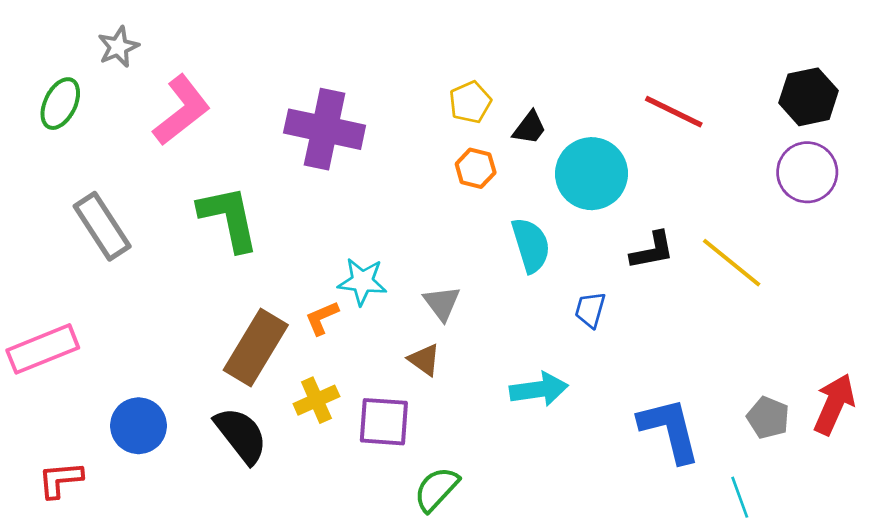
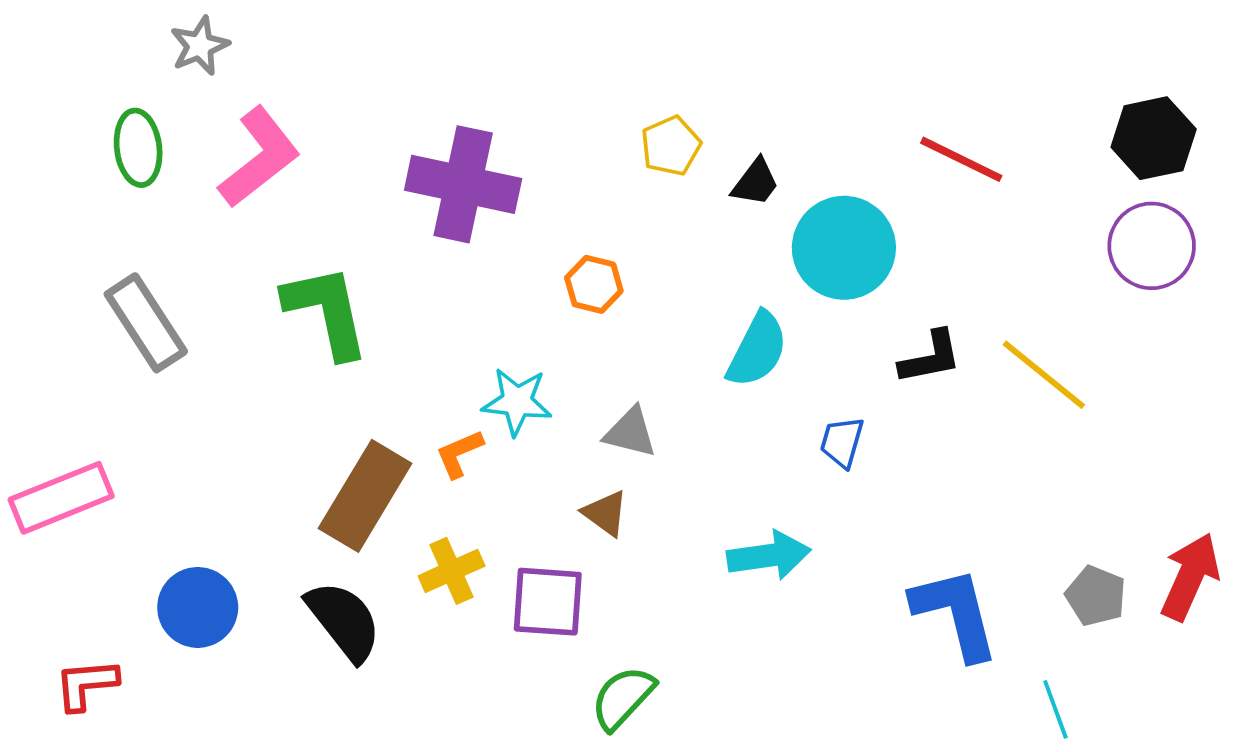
gray star: (118, 47) -> (200, 46), moved
green ellipse: (60, 104) -> (138, 148), moved, turned -33
orange hexagon: (476, 168) -> (594, 284), moved
cyan semicircle: (531, 245) -> (757, 350), turned 44
gray triangle: (442, 303) -> (630, 432), turned -39

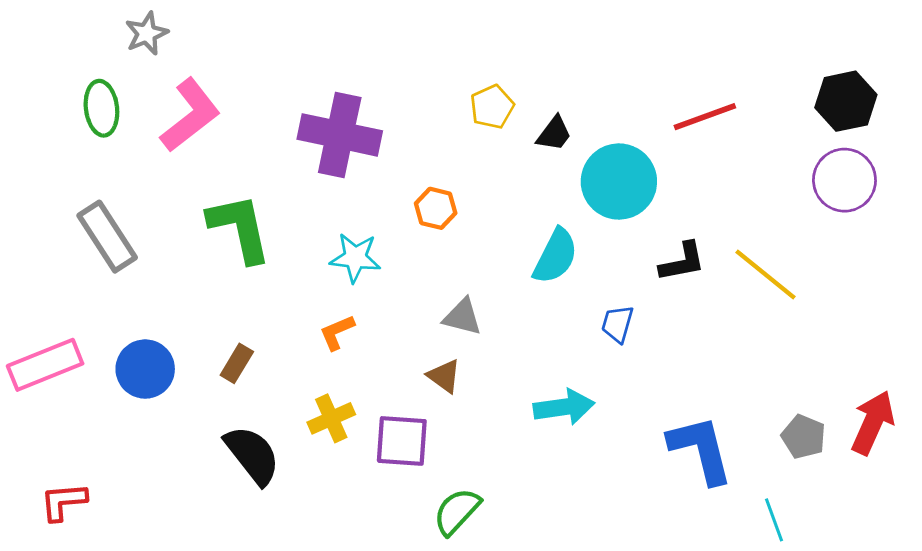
red line: (961, 159) -> (705, 117), turned -46
cyan star: (517, 402) -> (355, 258), moved
brown rectangle: (365, 496) -> (237, 363), moved, size x0.5
blue circle: (198, 607) -> (145, 369), moved

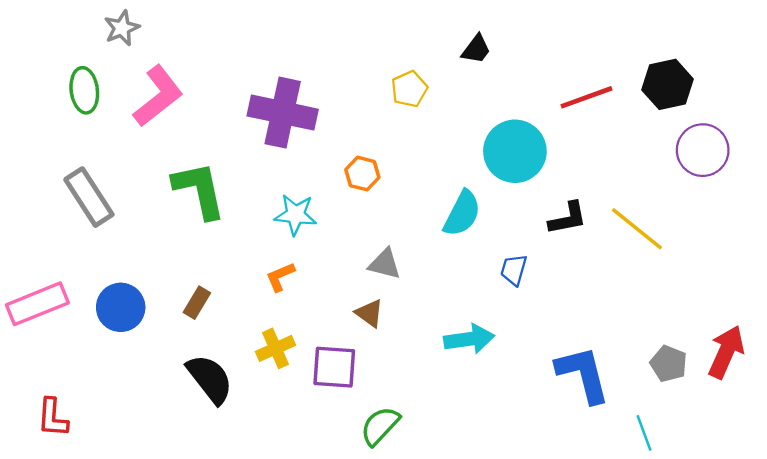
black hexagon: (846, 101) -> (667, 84), moved
black trapezoid: (554, 134) -> (476, 49), moved
red L-shape: (63, 502) -> (53, 418), turned -81

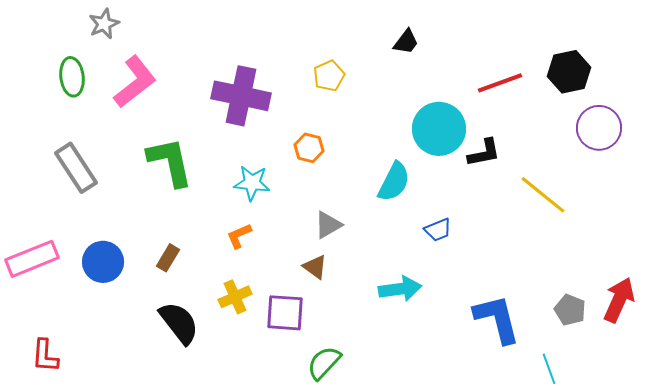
yellow pentagon: (409, 89) -> (329, 76), moved
black L-shape: (568, 218) -> (484, 153), moved
gray triangle: (385, 264) -> (328, 225), turned -44
blue trapezoid: (514, 270) -> (438, 230), turned -128

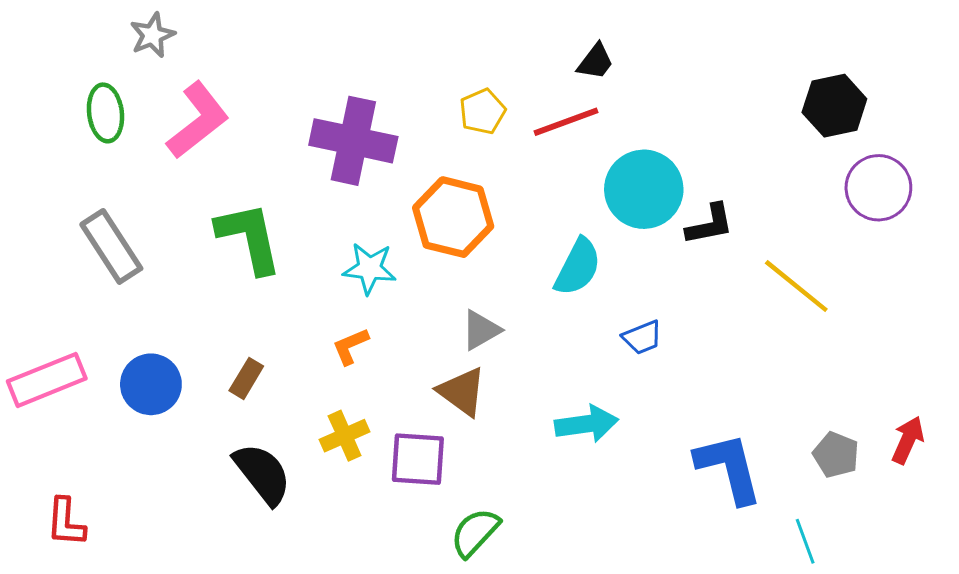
red line: (500, 83) -> (566, 122), moved
orange hexagon: (309, 148) -> (453, 217), size x1.8
brown triangle: (315, 267) -> (462, 392), size x1.4
red arrow: (619, 300) -> (908, 440), size x0.7

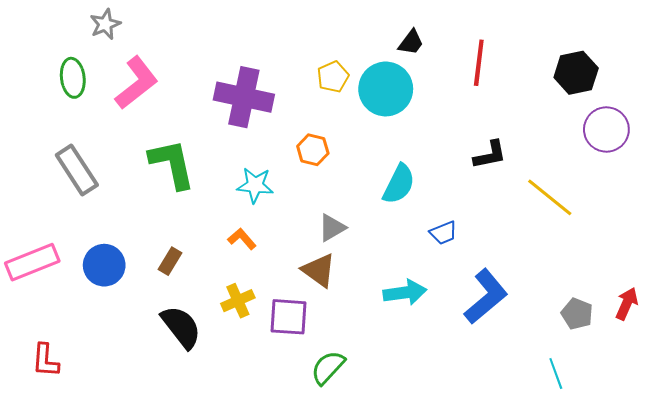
red line: (566, 122) -> (479, 63), moved, turned -63
cyan circle: (644, 189) -> (386, 89), moved
orange hexagon: (453, 217) -> (313, 150), size x0.6
orange L-shape: (350, 346) -> (242, 239), turned 72
blue L-shape: (729, 468) -> (486, 297), moved, turned 64

